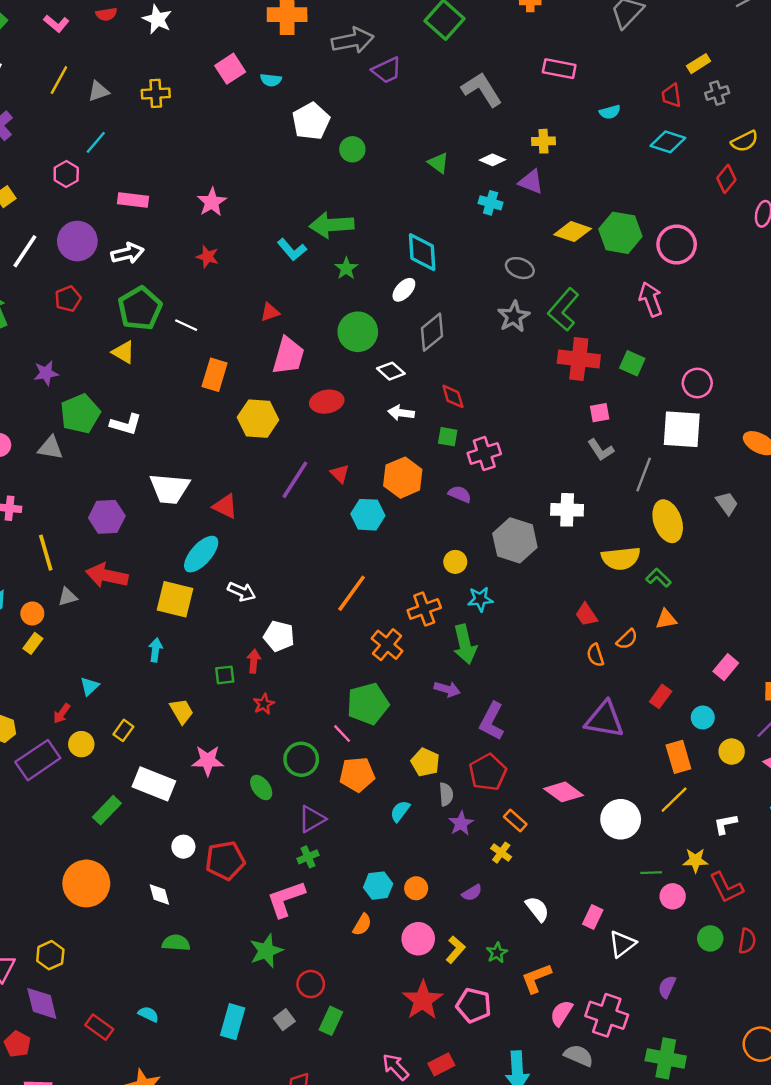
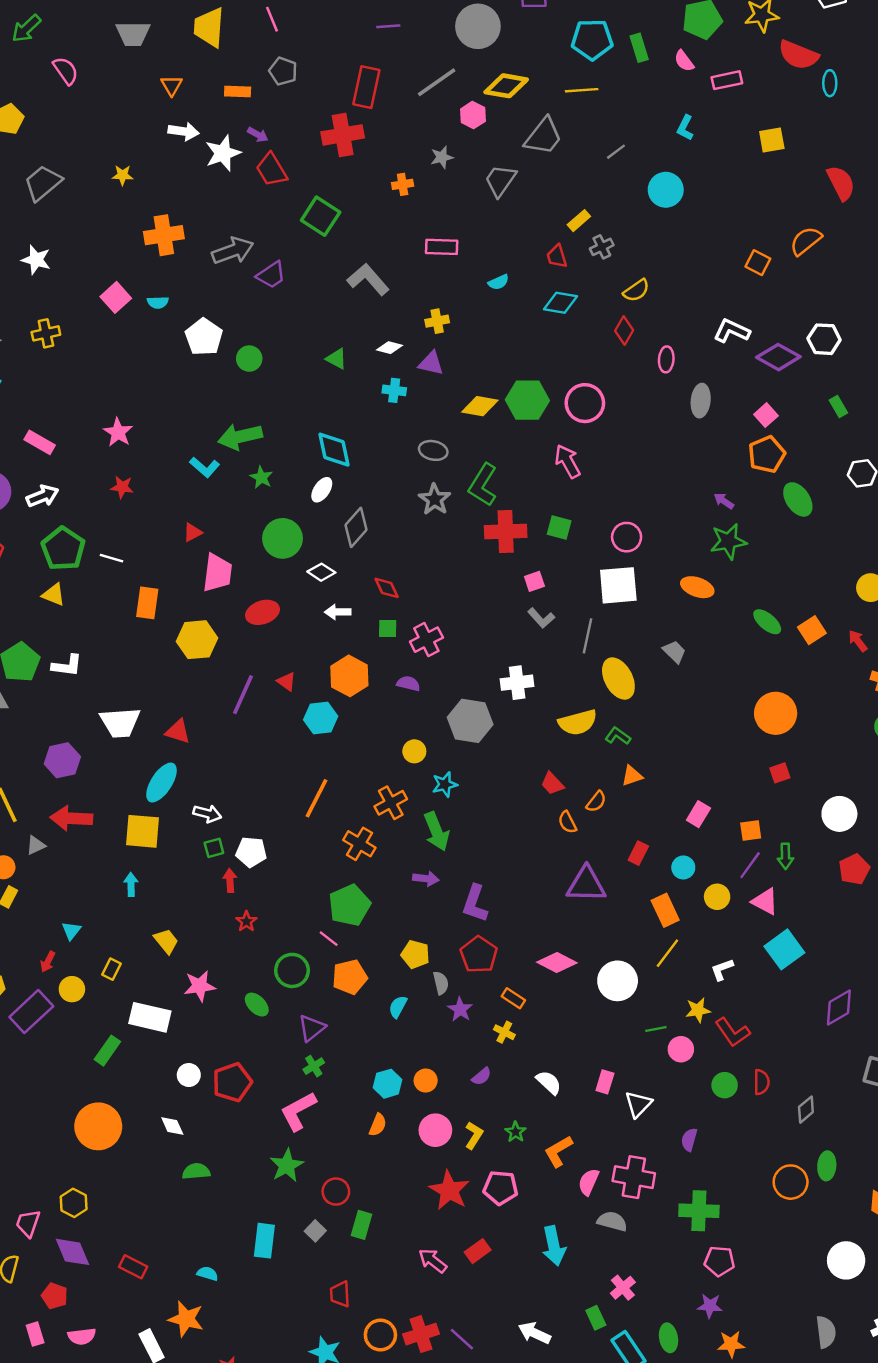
pink rectangle: (133, 200) -> (40, 442), turned 32
green square: (225, 675) -> (214, 848), moved
cyan semicircle: (148, 1014) -> (208, 1274), moved

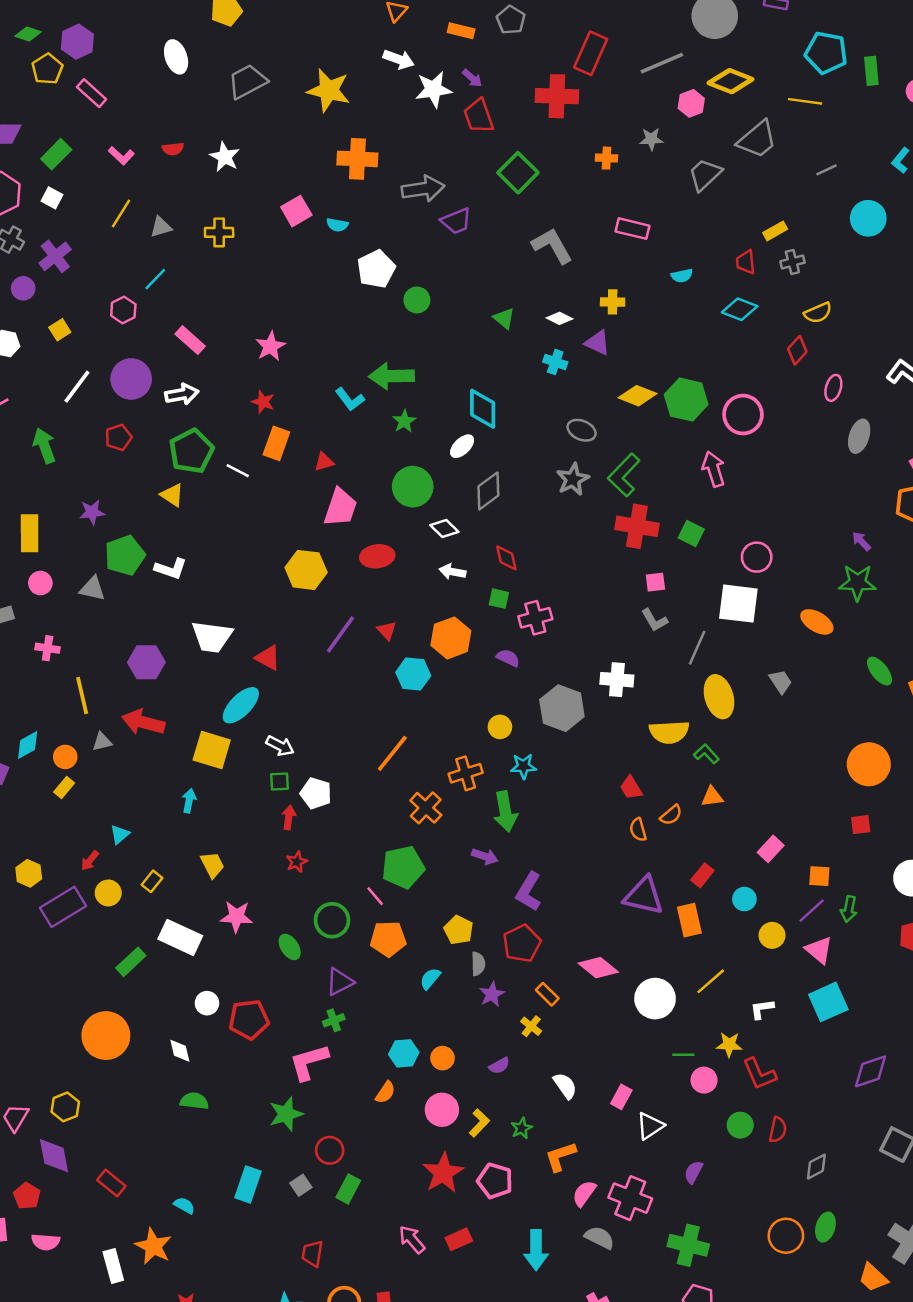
yellow star: (122, 175) -> (329, 90), size x2.0
orange rectangle: (147, 603) -> (276, 443), moved
orange rectangle: (665, 910) -> (689, 920), moved

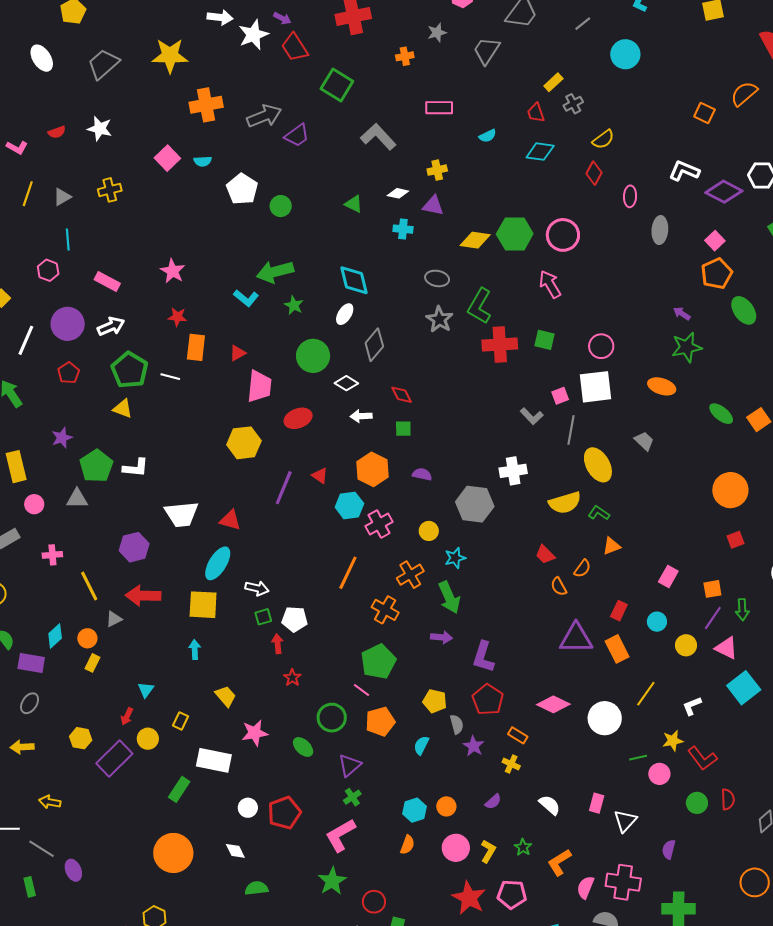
cyan line: (155, 279) -> (68, 240), turned -35
pink square: (655, 582) -> (560, 396), moved
pink cross: (535, 618) -> (379, 524), moved

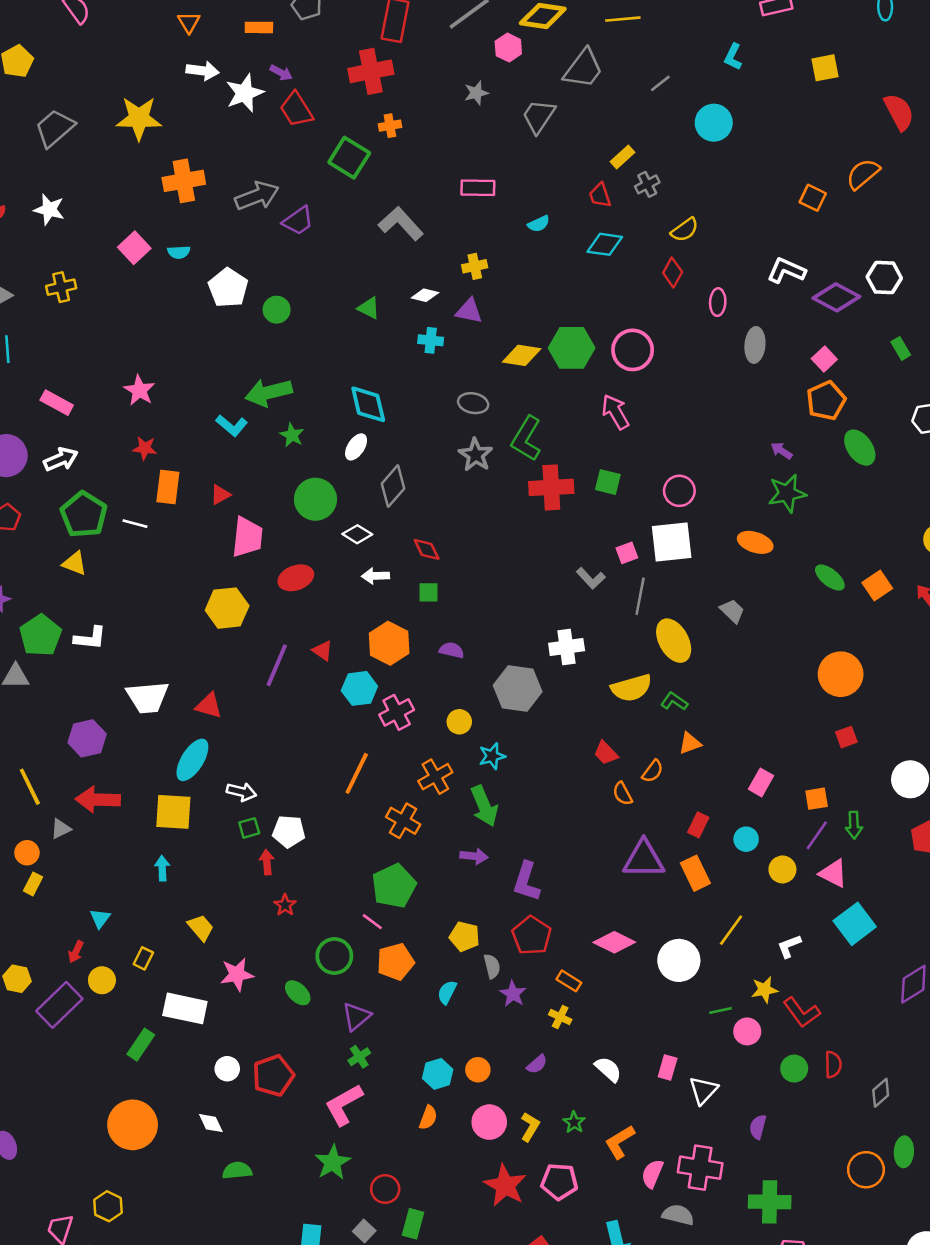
orange cross: (405, 56) -> (390, 126), moved

